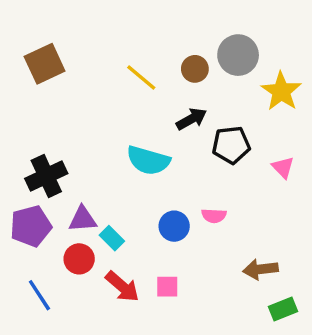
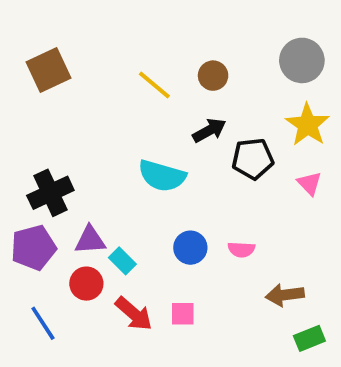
gray circle: (238, 55) -> (302, 60), moved
yellow star: (281, 91) -> (308, 125), moved
pink semicircle: (214, 216) -> (241, 249), moved

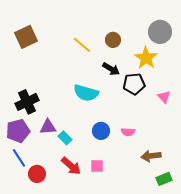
yellow star: (308, 125) -> (146, 58), moved
black arrow: (209, 130) -> (111, 69), turned 60
red circle: (86, 284) -> (37, 174), moved
blue line: (43, 323) -> (19, 158), moved

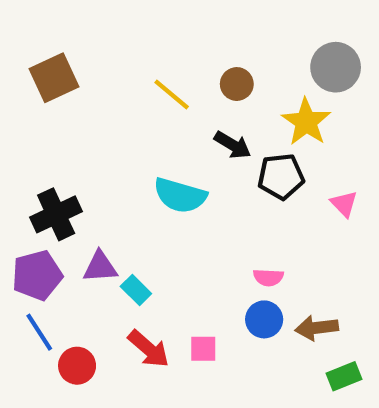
blue circle: (101, 131) -> (264, 319), moved

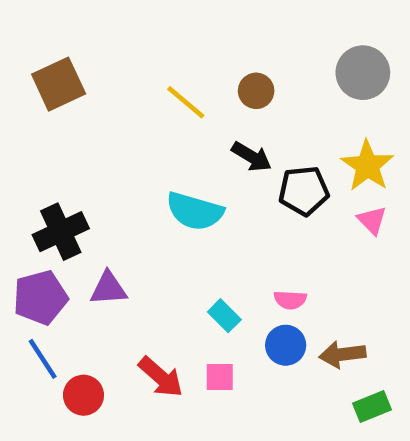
yellow star: (306, 122) -> (367, 166), moved
cyan rectangle: (136, 290) -> (224, 316), moved

